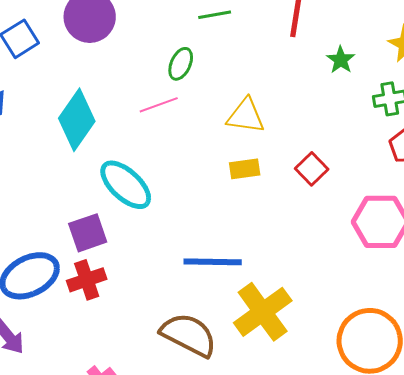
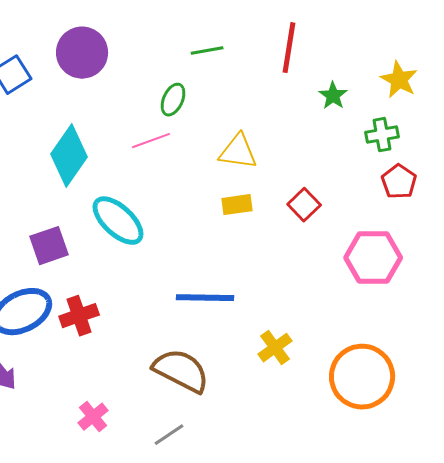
purple square: (88, 233) -> (49, 246), moved
yellow cross: (263, 312) -> (275, 348), moved, size x0.6

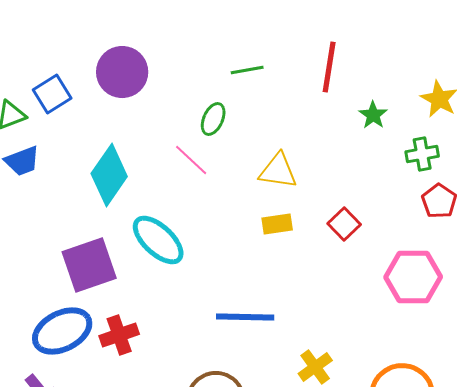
pink line: (151, 141) -> (191, 160), turned 63
purple square: (49, 246) -> (89, 265), size x1.4

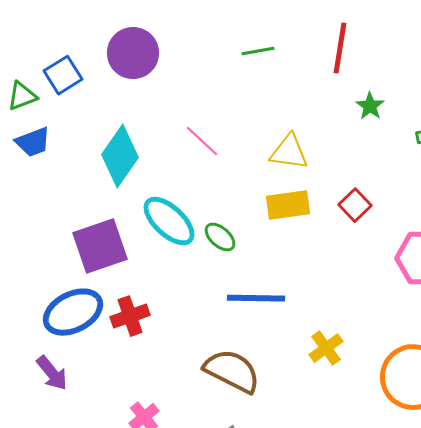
green star: (373, 115) -> (370, 106), moved
green ellipse: (213, 119) -> (220, 237), moved, turned -72
yellow rectangle: (277, 224) -> (288, 205), size x1.4

